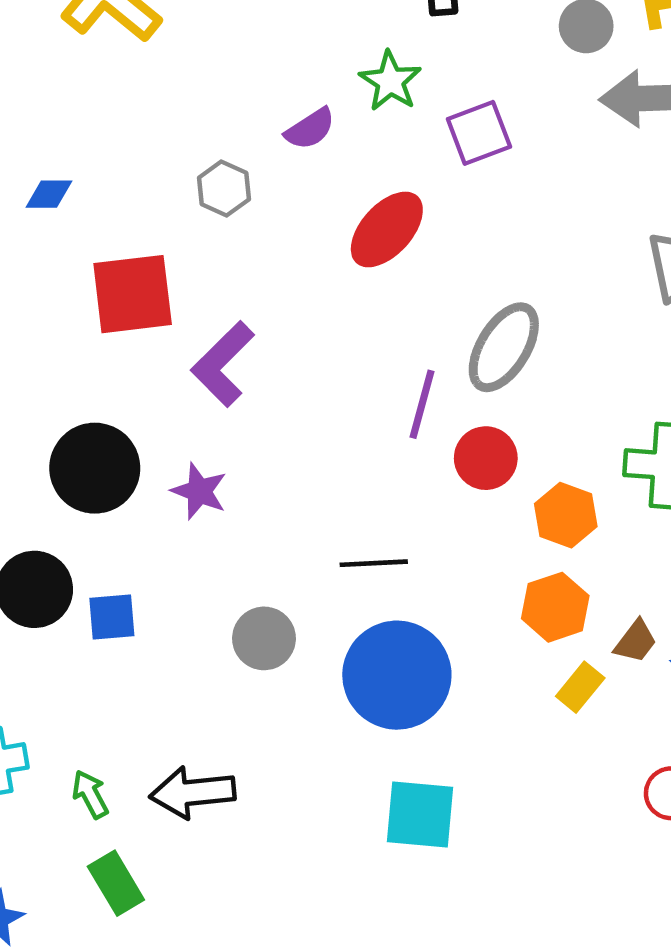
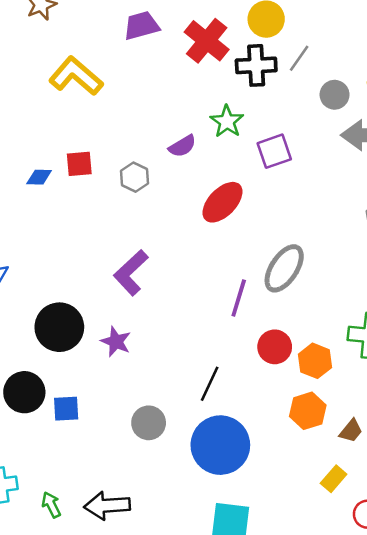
red square: (133, 294) -> (79, 164), moved, size x0.6
red circle: (486, 458) -> (275, 347), moved
black line: (374, 563) -> (210, 384), turned -64
yellow rectangle: (580, 687) -> (334, 479), moved

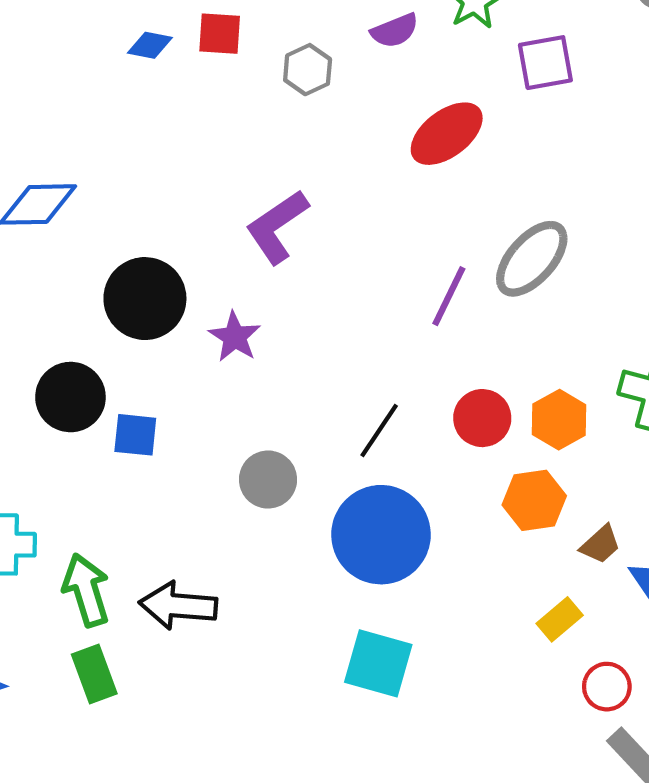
red circle: (275, 347) -> (482, 418), moved
green arrow: (51, 505) -> (86, 590), size x1.6

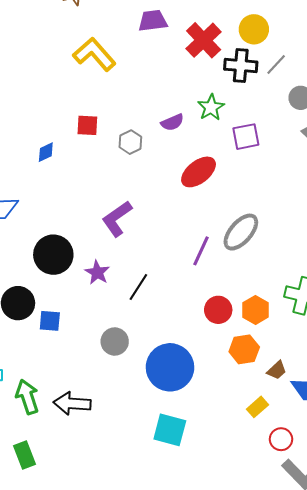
blue diamond: (150, 45) -> (46, 152), moved, turned -35
black line: (379, 430) -> (138, 287), moved
green rectangle: (94, 674) -> (24, 455), moved

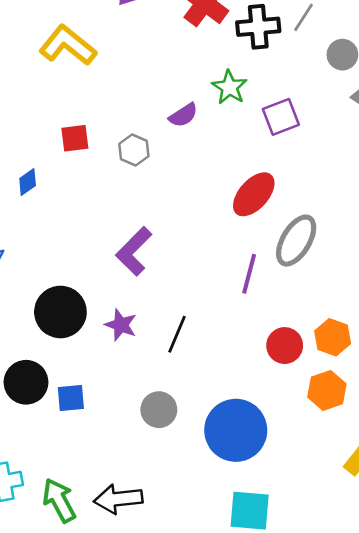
red ellipse: (199, 172) -> (254, 194), moved

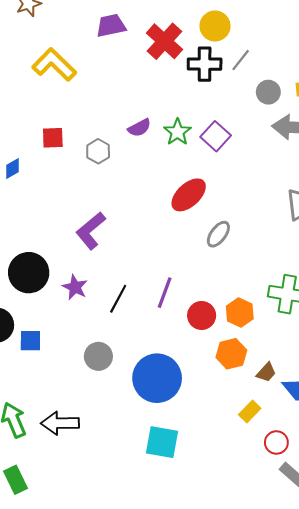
green star: (230, 87) -> (178, 132), moved
purple square: (281, 117) -> (216, 136), turned -32
gray ellipse: (296, 241) -> (218, 234), size x0.7
purple line: (249, 274) -> (165, 293), moved

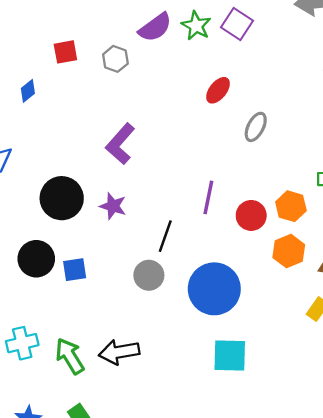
purple semicircle: (139, 128) -> (155, 27), size x1.4
red ellipse: (189, 195) -> (218, 90), size x0.7
black line: (118, 299) -> (165, 236), moved

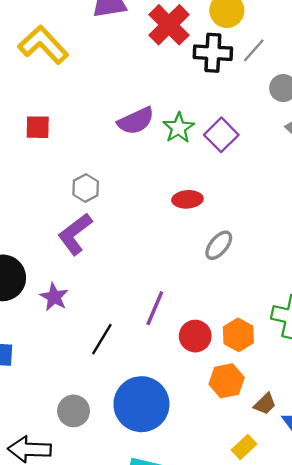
gray hexagon: (115, 59) -> (86, 188), moved
red ellipse: (218, 90) -> (187, 199), turned 36
gray circle: (149, 275) -> (74, 411), moved

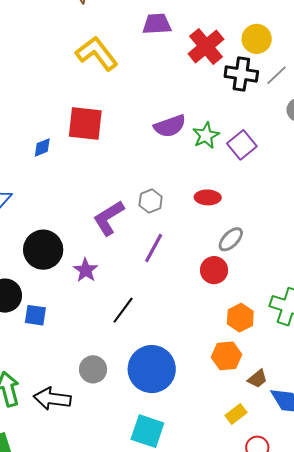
red square: (38, 127) -> (85, 124), size x1.6
gray hexagon: (86, 188) -> (151, 201), moved
purple line: (155, 308) -> (154, 248), moved
red circle: (195, 336) -> (214, 270), moved

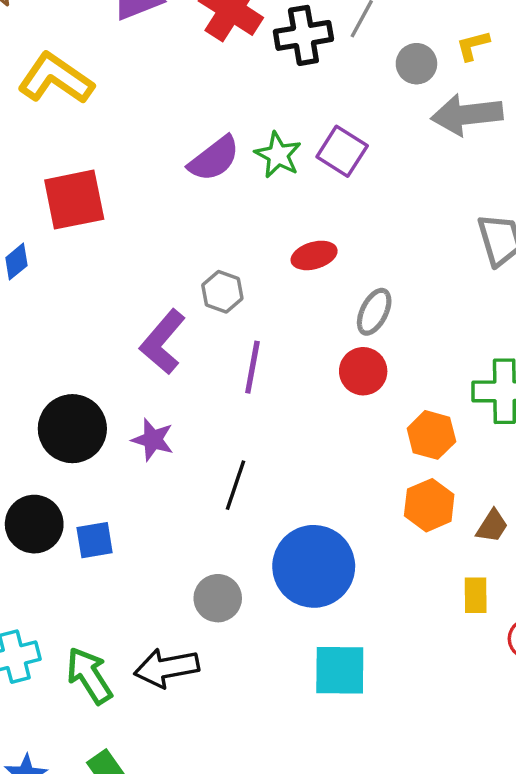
yellow rectangle: (236, 414) -> (476, 595), turned -35

